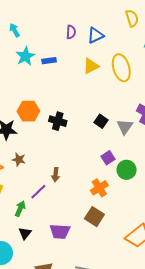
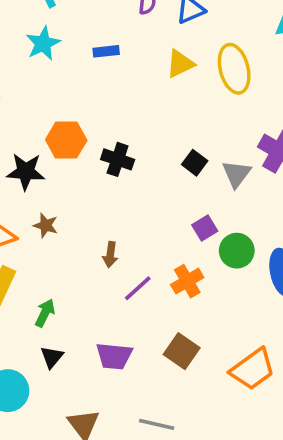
cyan star: (25, 56) -> (43, 43), moved
purple line: (38, 192) -> (138, 288), moved
brown square: (94, 217) -> (182, 351), moved

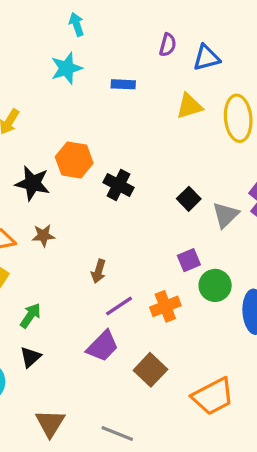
brown star: (46, 225) -> (43, 235), turned -30
purple trapezoid: (114, 356) -> (103, 346), moved, turned -60

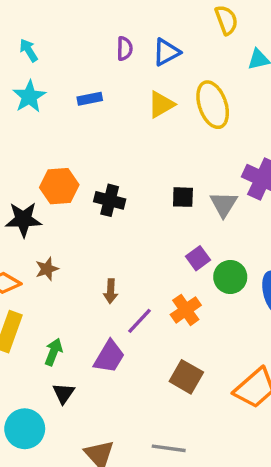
black square: (189, 199) -> (183, 197), turned -30
purple trapezoid: (103, 346) -> (109, 357), moved

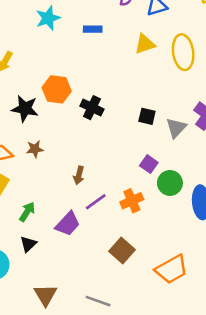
purple square: (198, 258) -> (149, 164), turned -30

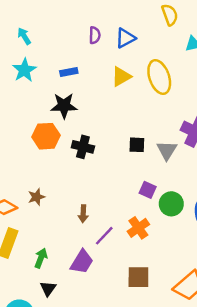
black star: (25, 109) -> (64, 106), moved
brown square: (122, 251) -> (138, 277), turned -30

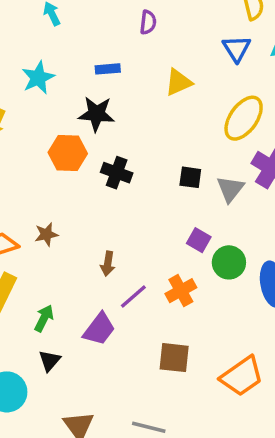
blue triangle: (125, 38) -> (237, 48), moved, turned -40
cyan star: (24, 70) -> (38, 78), moved
yellow ellipse: (159, 77) -> (244, 118), moved, turned 48

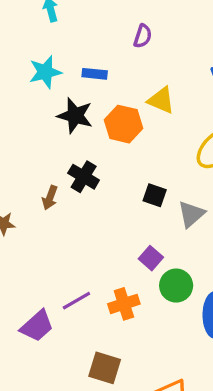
cyan star: (38, 78) -> (45, 72), moved
yellow triangle: (178, 82) -> (161, 100), turned 36
orange hexagon: (68, 153) -> (123, 124), moved
brown arrow: (108, 264) -> (50, 198), moved

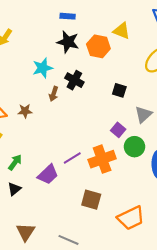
cyan star: (45, 72) -> (43, 68), moved
blue rectangle: (95, 74) -> (68, 16), moved
gray triangle: (191, 214) -> (143, 114), moved
orange cross: (124, 304) -> (102, 159), size x1.4

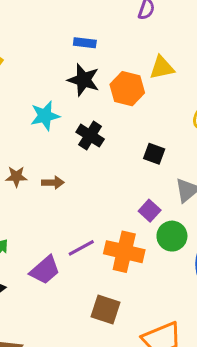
yellow triangle: (122, 31) -> (162, 68), turned -36
brown arrow: (54, 94) -> (53, 182), moved, turned -112
orange cross: (102, 159) -> (124, 252), turned 30

